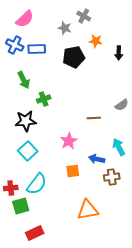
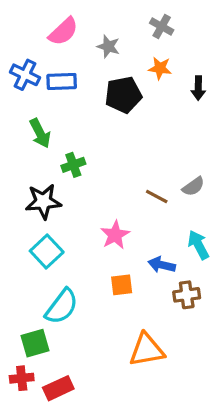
gray cross: (84, 16) -> (162, 26), moved
pink semicircle: (25, 19) -> (63, 31), moved
gray semicircle: (122, 105) -> (193, 186), moved
brown line: (94, 118) -> (157, 196), turned 32
red cross: (11, 188) -> (22, 378), moved

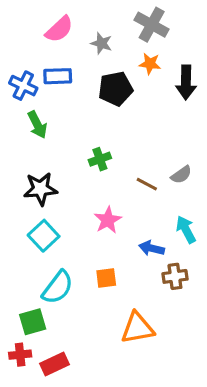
gray cross: (162, 26) -> (152, 25), size x1.5
blue cross: (25, 75) -> (23, 86), moved
black arrow: (198, 88) -> (186, 82), size x1.5
green cross: (73, 165) -> (100, 159), moved
orange square: (122, 285) -> (106, 278), moved

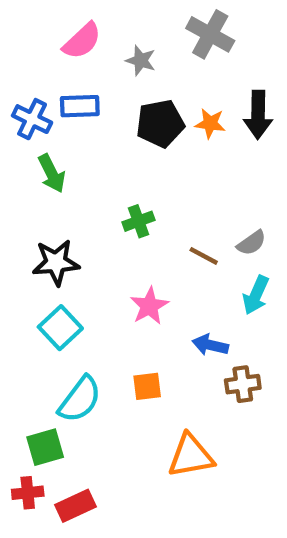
orange star: (150, 64) -> (210, 123), moved
cyan arrow: (186, 229) -> (256, 295), moved, turned -128

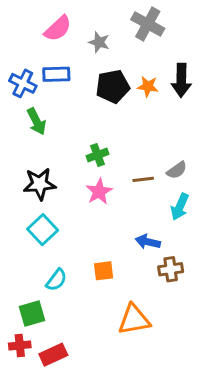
brown line: (204, 256) -> (143, 179), turned -35
pink star: (149, 306) -> (99, 192), moved
cyan semicircle: (80, 399) -> (56, 280), size x0.7

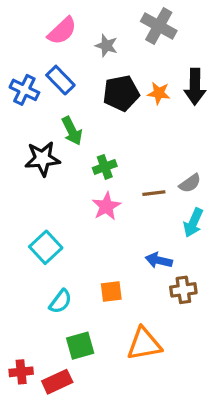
blue rectangle: (56, 74) -> (60, 80), turned 48
green arrow: (37, 121) -> (72, 131), moved
black star: (40, 184) -> (42, 159), moved
green square: (32, 313) -> (80, 346), moved

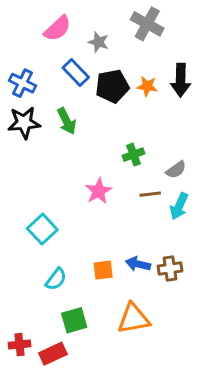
blue rectangle: (60, 80) -> (76, 72), moved
black star: (42, 159) -> (24, 123), moved
green cross: (105, 167) -> (133, 155), moved
brown line: (154, 193) -> (150, 194), moved
blue arrow: (159, 260) -> (138, 264), moved

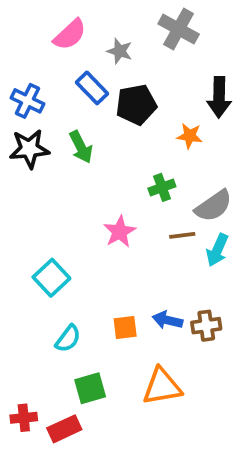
orange star: (147, 86) -> (190, 136), moved
gray semicircle: (176, 170) -> (214, 206), size x1.5

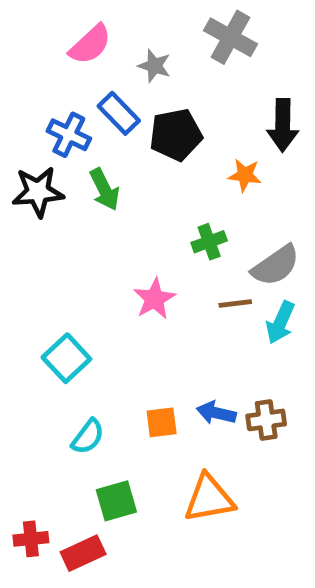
blue cross: (27, 101) -> (69, 135), moved

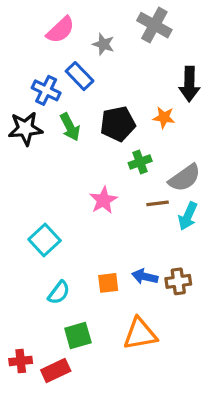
black pentagon: (176, 135) -> (118, 124), moved

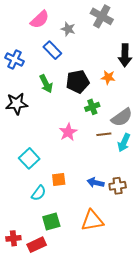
blue cross: (46, 90) -> (14, 60), moved
black star: (25, 129) -> (17, 104), moved
orange square: (108, 283) -> (59, 179), moved

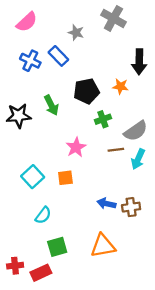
pink semicircle: (40, 20) -> (27, 22), moved
blue cross: (14, 60) -> (30, 61), moved
green arrow: (46, 84) -> (51, 105), moved
orange square: (59, 179) -> (65, 178), moved

